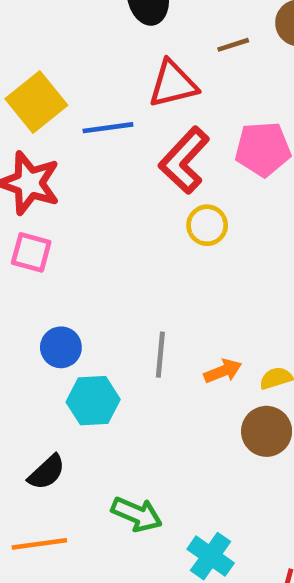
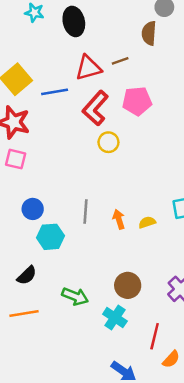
brown line: (233, 45) -> (120, 61), moved
orange arrow: (223, 371) -> (119, 219), turned -84
brown circle: (267, 431) -> (128, 285), moved

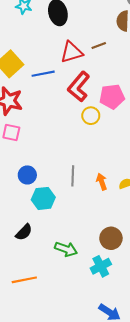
pink pentagon: (137, 101) -> (112, 97), moved
orange line: (24, 314) -> (24, 280), moved
cyan cross: (115, 318) -> (101, 266), turned 30

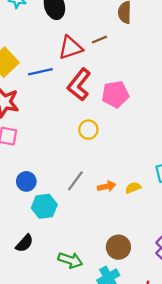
yellow circle: (91, 116) -> (88, 130), moved
gray line: (73, 176) -> (75, 181), turned 36
orange arrow: (102, 182) -> (107, 186), turned 98

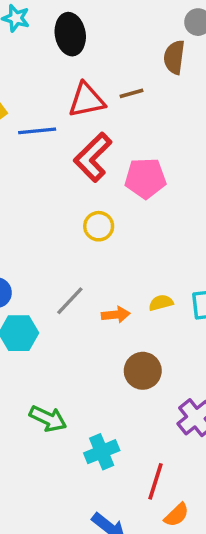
yellow semicircle: (133, 188) -> (161, 303), moved
brown circle: (118, 247) -> (143, 371), moved

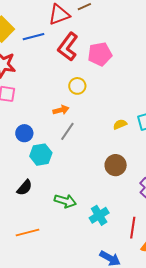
orange arrow: (116, 315) -> (61, 110), moved

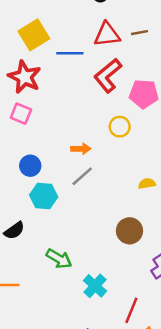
yellow circle: (77, 86) -> (120, 127), moved
cyan cross: (99, 215) -> (95, 286), turned -30

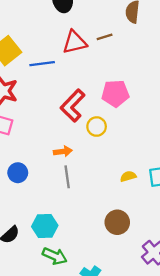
red L-shape: (108, 76) -> (73, 106), moved
gray line: (82, 176) -> (67, 177), turned -50
cyan hexagon: (44, 196) -> (45, 226), moved

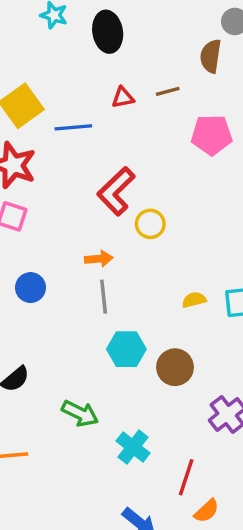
red triangle: (75, 42) -> (123, 98), size x0.6
pink pentagon: (115, 93) -> (212, 135), moved
cyan hexagon: (45, 226) -> (126, 349), moved

